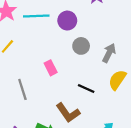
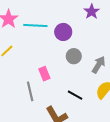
gray line: (22, 89) -> (30, 91), moved

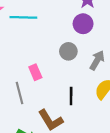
purple circle: (63, 32) -> (83, 24), moved
black line: (75, 95) -> (71, 96), turned 63

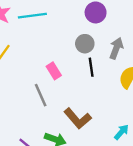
black line: (71, 96) -> (91, 67), moved

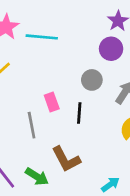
black line: (91, 67) -> (79, 113), moved

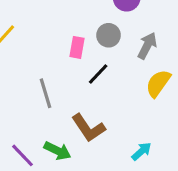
pink rectangle: (52, 102) -> (77, 47), moved, turned 36
black line: (79, 113) -> (98, 74), turned 45

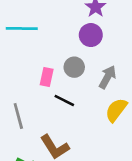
black line: (98, 74) -> (64, 100), turned 72

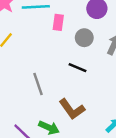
pink rectangle: (47, 77) -> (58, 22), moved

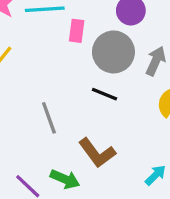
gray circle: (84, 38) -> (113, 52), size x1.6

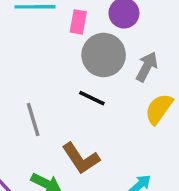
pink rectangle: (77, 31) -> (78, 22), moved

